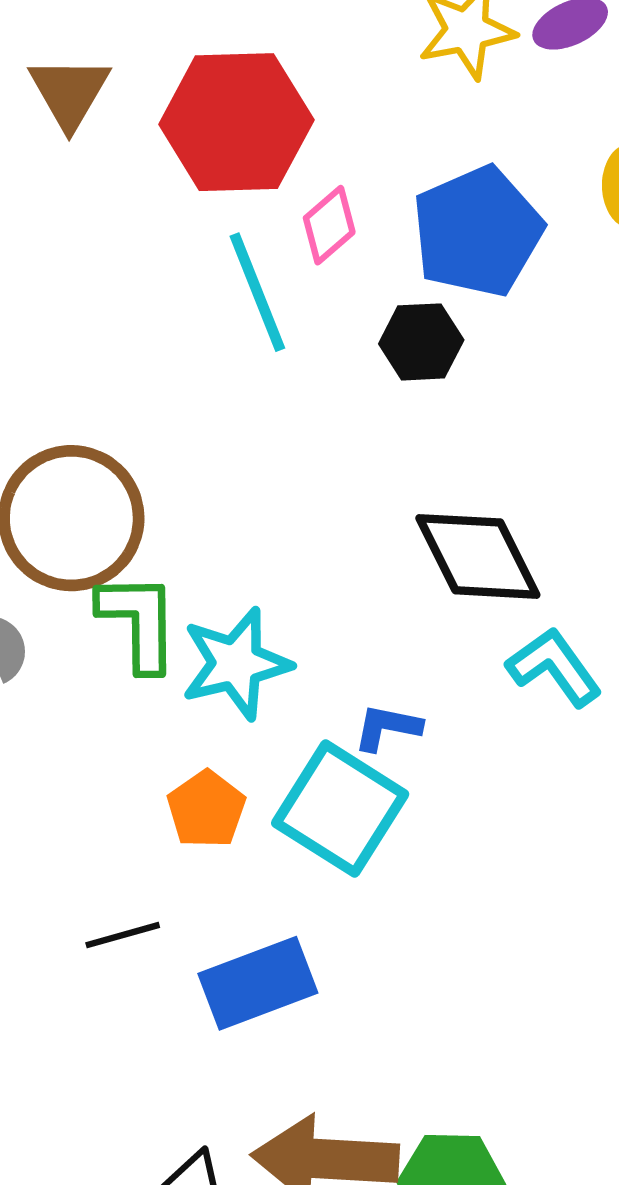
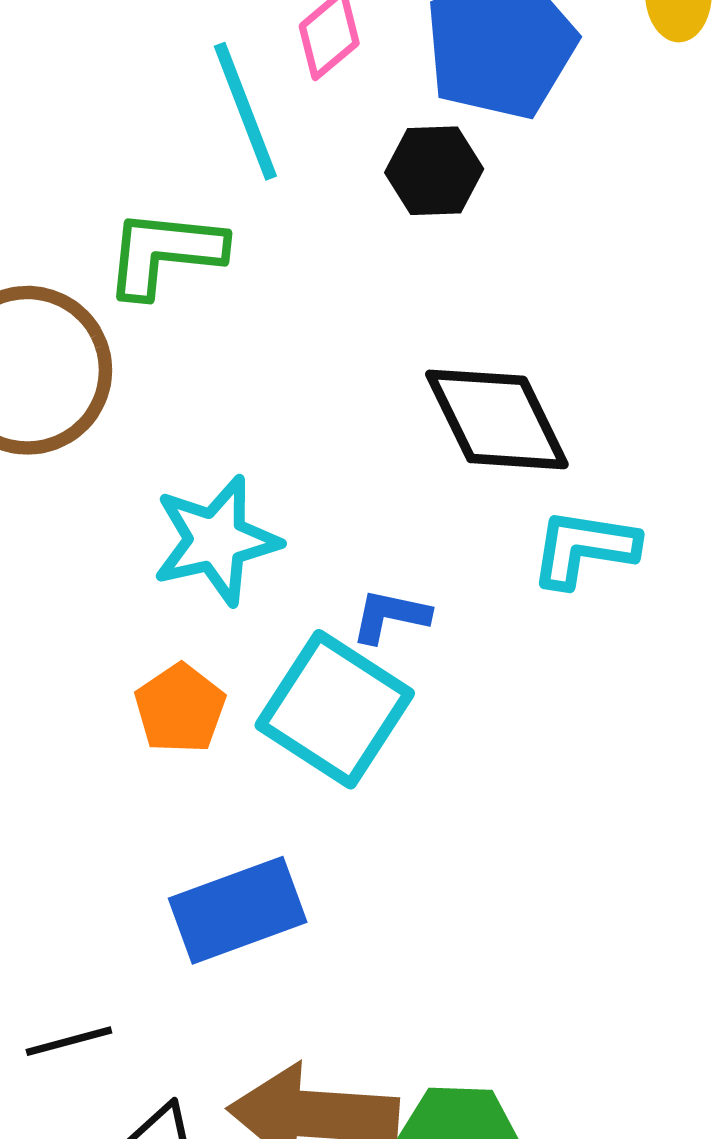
green L-shape: (139, 622) -> (164, 253), moved, turned -84
cyan L-shape: (554, 667) -> (584, 548), turned -46
black line: (123, 935) -> (69, 1041), moved

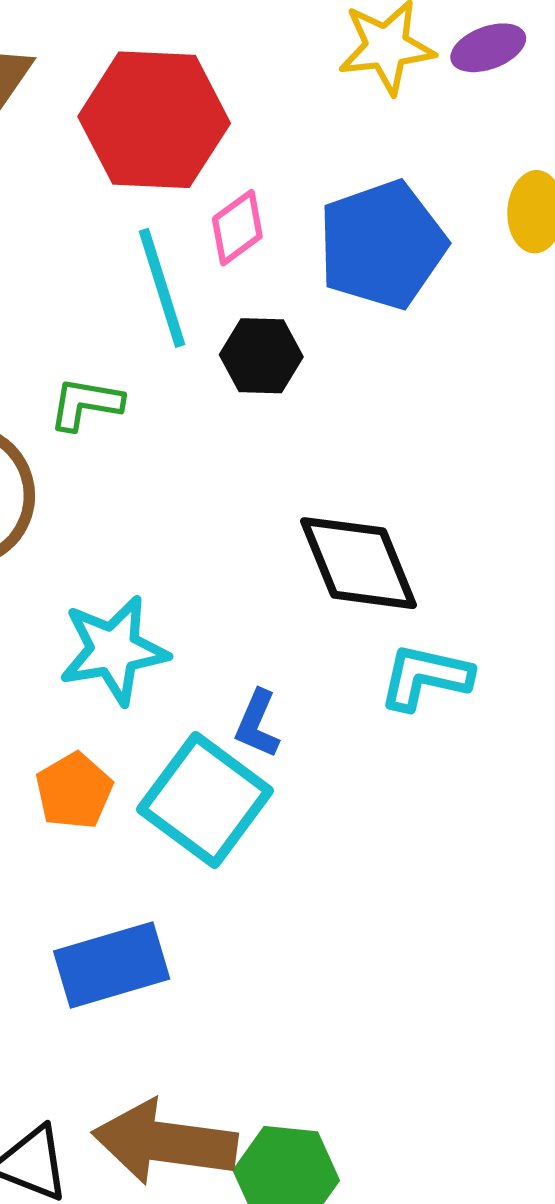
black hexagon: (434, 171) -> (261, 356), moved
green L-shape: (164, 253) -> (86, 404), size x0.7
blue L-shape: (390, 616) -> (257, 724), turned -82

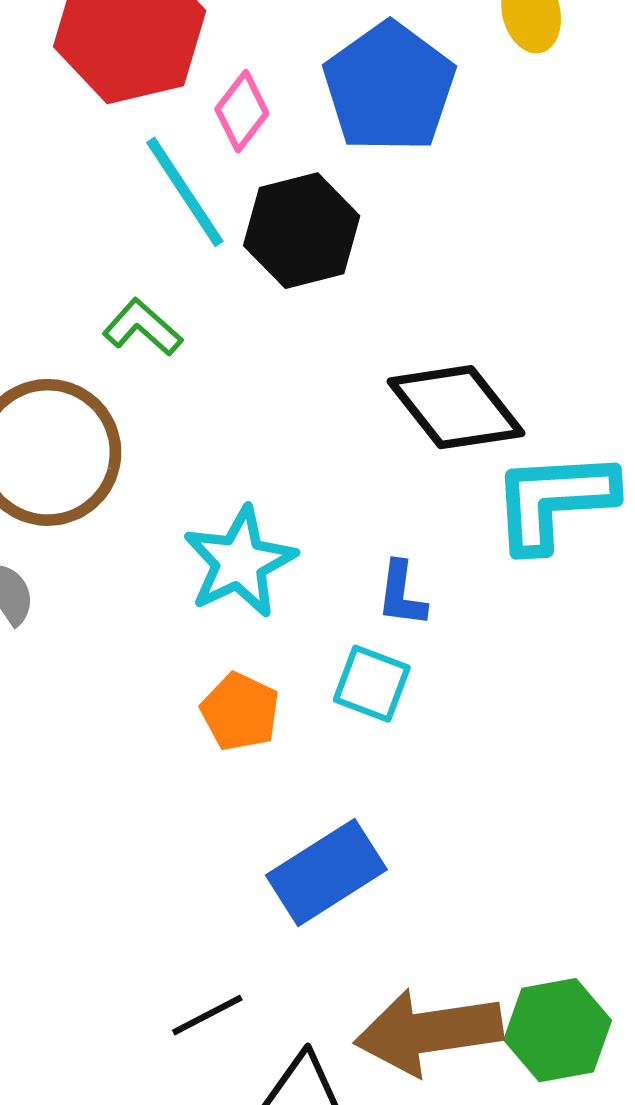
black hexagon: (261, 356) -> (302, 231), size x1.4
green L-shape: (86, 404) -> (142, 327), turned 48
cyan L-shape: (425, 677) -> (554, 501), size x1.4
cyan square: (205, 800) -> (372, 684), size x0.6

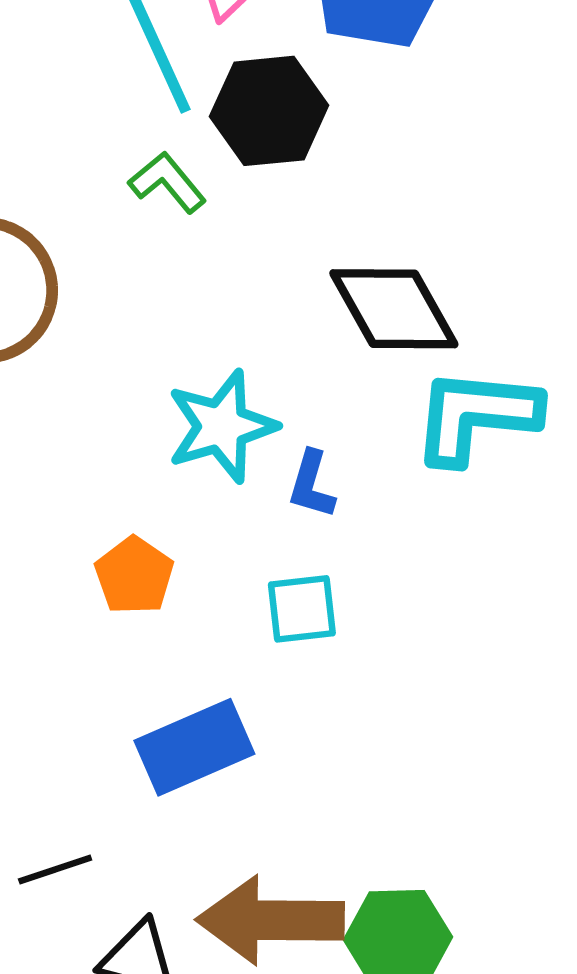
green L-shape: (142, 327) -> (167, 182), moved
cyan star: (240, 562) -> (222, 426), moved
cyan square: (372, 684) -> (302, 609), moved, turned -36

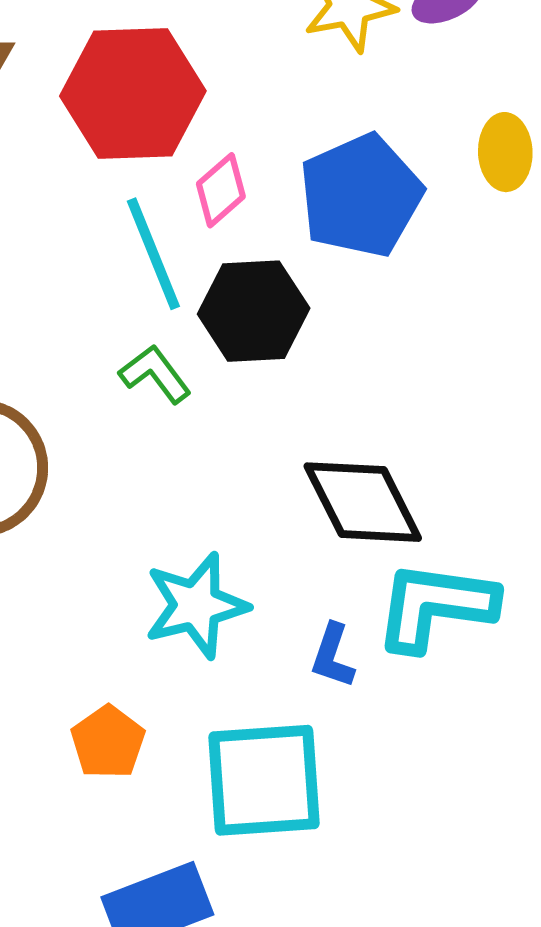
blue L-shape: (312, 485) -> (333, 656), moved
cyan square: (302, 609) -> (264, 780), size x1.8

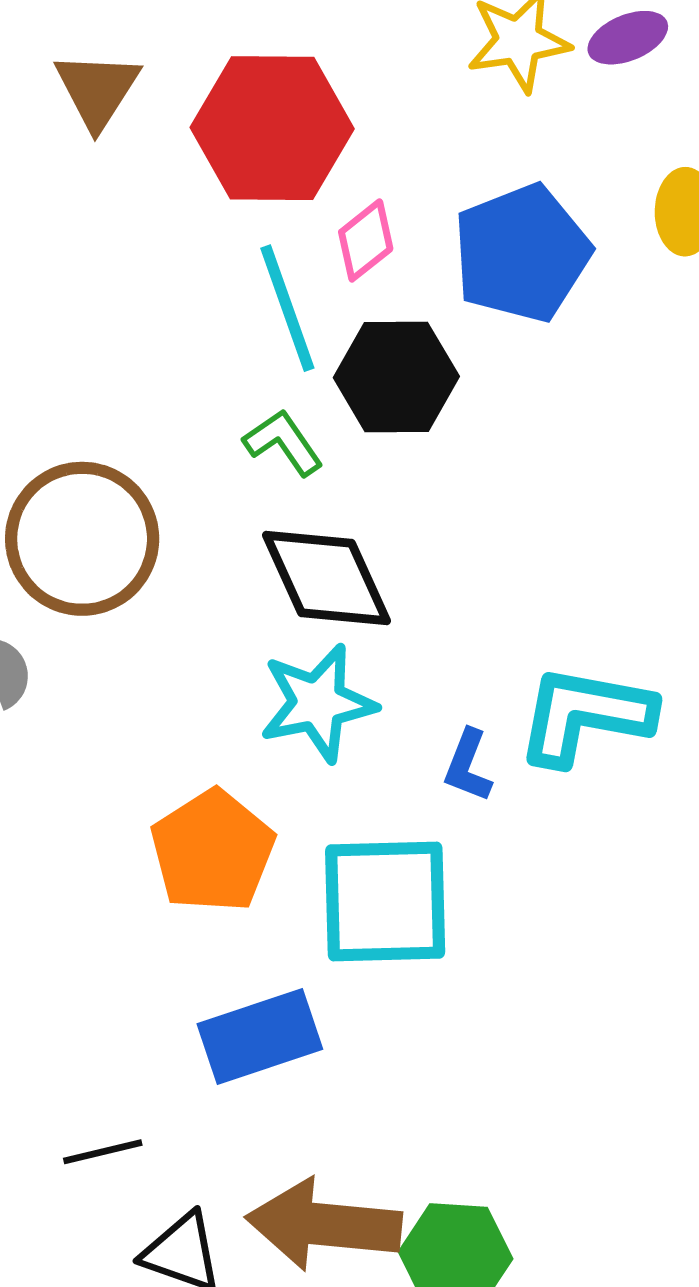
black diamond: (363, 502) -> (326, 578), moved
orange pentagon: (108, 742) -> (213, 851), size x1.5

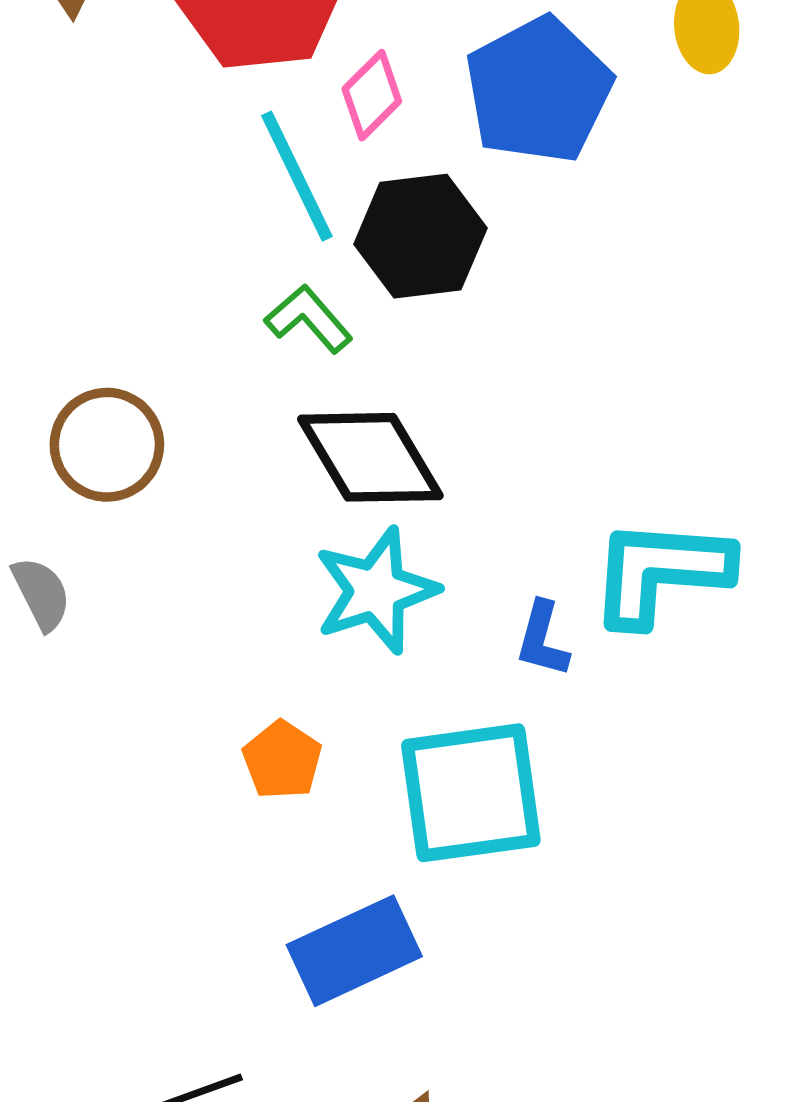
brown circle: (82, 539) -> (107, 445), size x0.7
orange pentagon: (213, 851) -> (282, 760), size x0.6

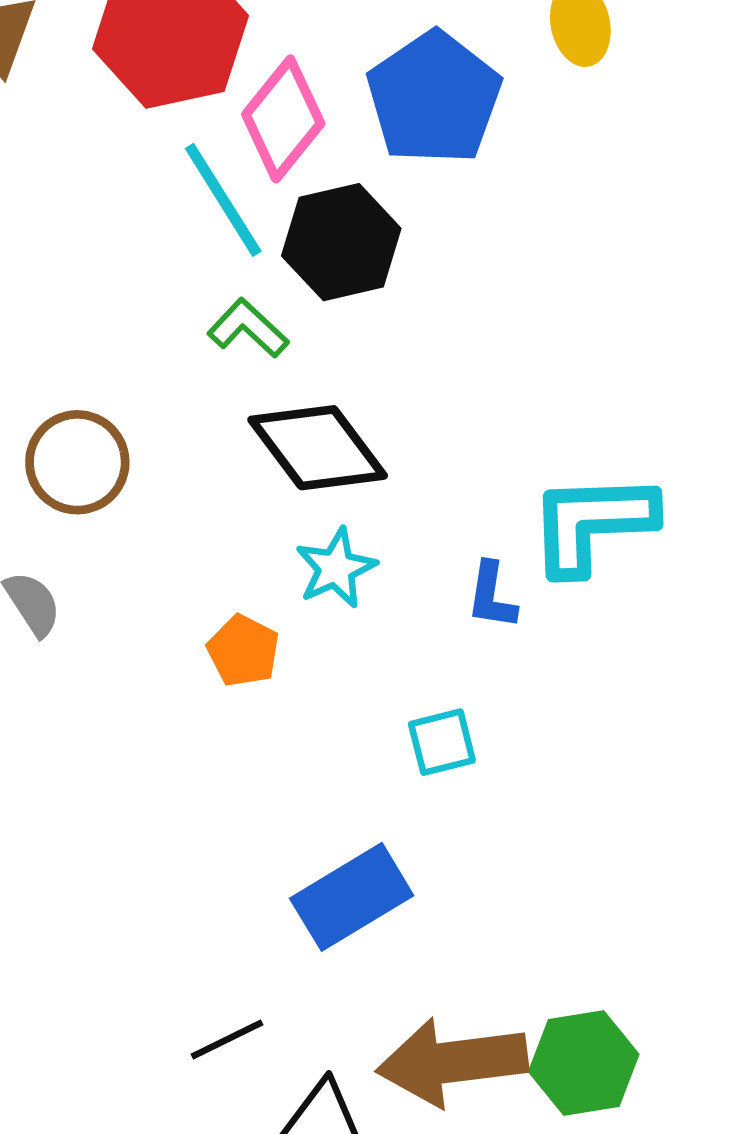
pink diamond: (372, 95) -> (283, 119), size x1.5
cyan star: (376, 591) -> (336, 568), size x0.7
orange pentagon: (282, 760) -> (243, 651), moved
cyan square: (471, 793) -> (442, 742), size x0.5

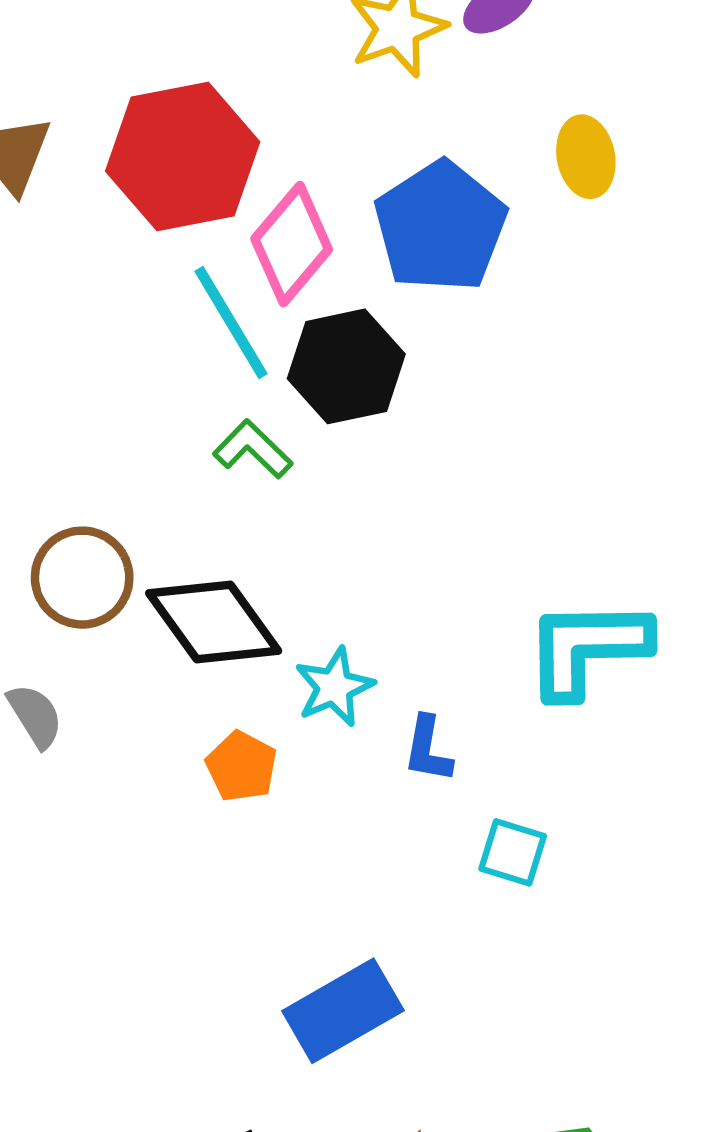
black diamond: (318, 448) -> (214, 622), moved
blue L-shape: (492, 596) -> (428, 749), moved
cyan square: (442, 742) -> (513, 852), moved, turned 30

